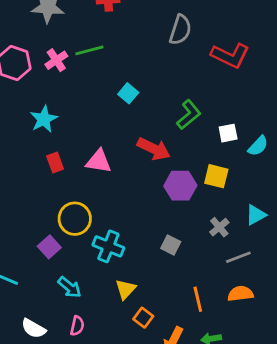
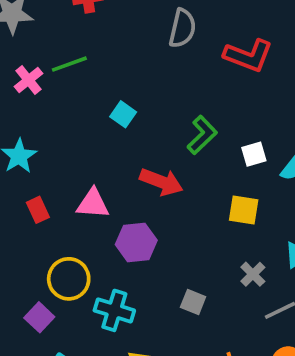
purple hexagon: (180, 186) -> (136, 242), moved

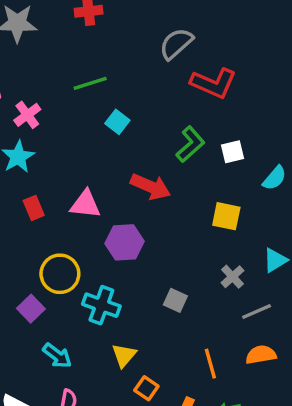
gray semicircle: (182, 28) -> (176, 44), turned -147
red L-shape: (248, 56) -> (213, 83), moved
green line: (69, 64) -> (90, 83), moved
pink cross: (29, 80) -> (27, 115), moved
white square: (254, 154) -> (233, 152), moved

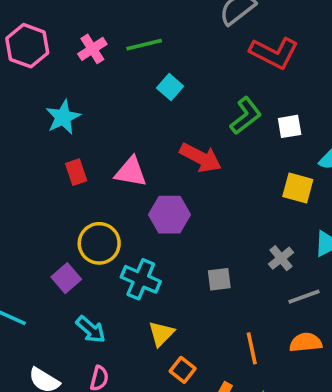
pink cross: (27, 115) -> (92, 49), moved
yellow square: (226, 216) -> (298, 188), moved
gray square: (175, 300) -> (219, 279), turned -35

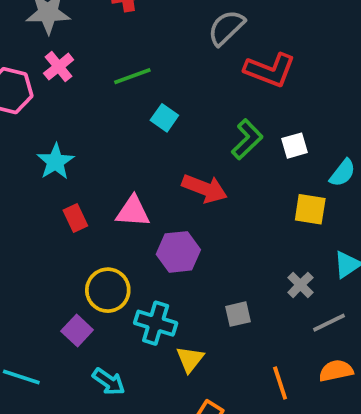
pink cross: (92, 49) -> (59, 67), moved
yellow triangle: (161, 334) -> (190, 359), moved

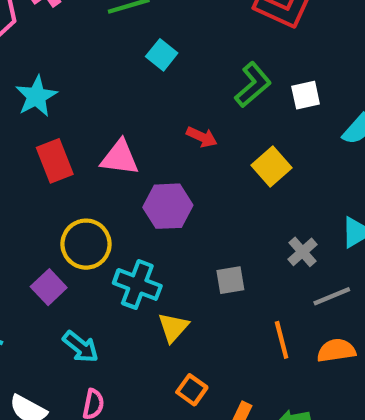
red arrow: (205, 189) -> (202, 137), size x0.6
yellow square: (310, 209) -> (271, 167), moved, turned 36
red rectangle: (75, 218) -> (55, 161), size x1.4
orange line: (280, 383) -> (282, 340), moved

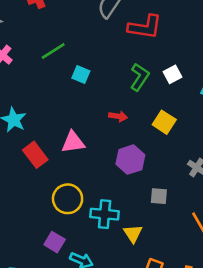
purple hexagon: (168, 206) -> (130, 160), moved
gray square: (230, 280) -> (159, 196), turned 30
purple square: (49, 287) -> (55, 242), moved

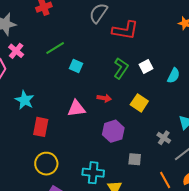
pink triangle: (73, 142) -> (76, 108), moved
red rectangle: (35, 155) -> (41, 127), turned 48
yellow circle: (68, 199) -> (46, 164), moved

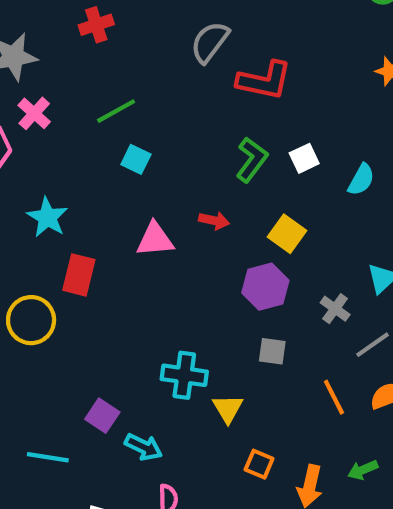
cyan square: (76, 66) -> (136, 159), moved
purple hexagon: (113, 131) -> (265, 287), moved
yellow circle: (46, 164) -> (31, 320), moved

